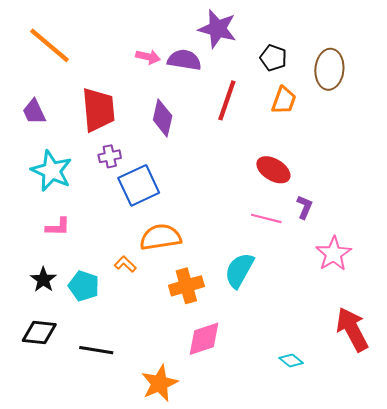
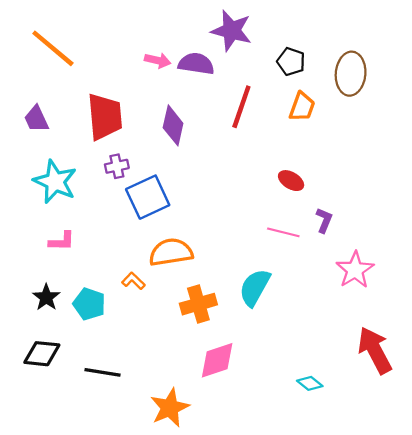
red ellipse: (273, 170) -> (291, 181), size x0.7

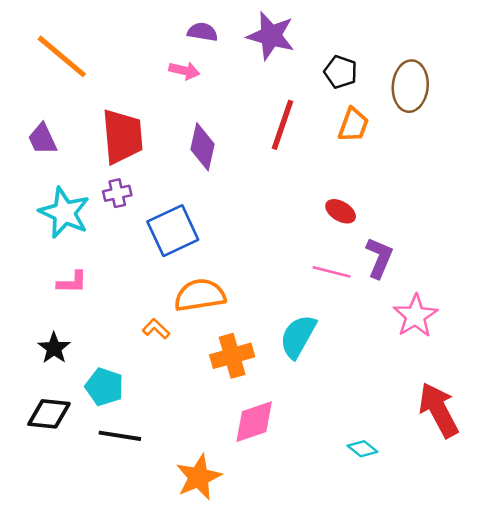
purple semicircle: (196, 64) -> (202, 32), moved, size x0.7
purple cross: (117, 166) -> (117, 193), moved
purple L-shape: (324, 220) -> (379, 258), size x1.4
cyan pentagon: (89, 304) -> (104, 387), moved

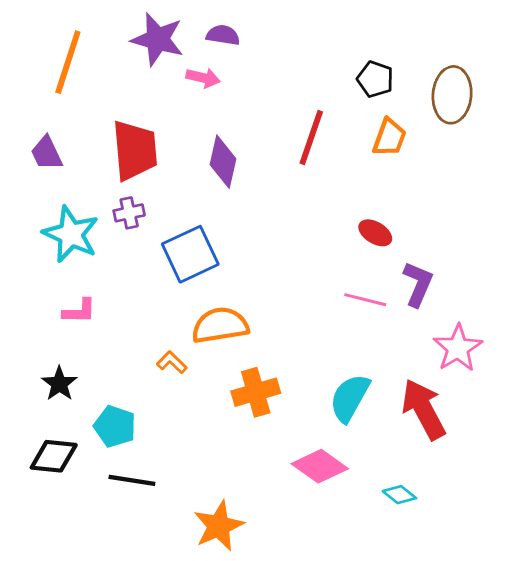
purple star: (271, 36) -> (158, 39), moved
orange line: (62, 56) -> (68, 62), turned 68
cyan semicircle: (298, 336) -> (350, 398), moved
red arrow: (439, 410) -> (424, 409), moved
pink diamond: (254, 422) -> (320, 466), moved, turned 54

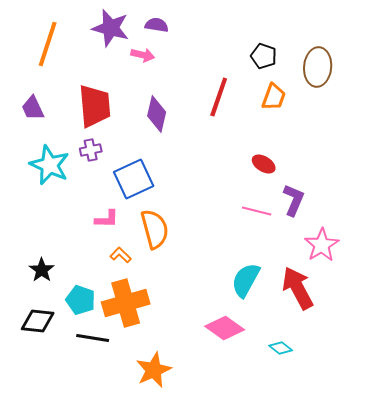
pink L-shape: (79, 311) -> (107, 219), moved
orange semicircle: (220, 325) -> (155, 229), turned 84
orange cross: (256, 392) -> (126, 303), moved, size x1.4

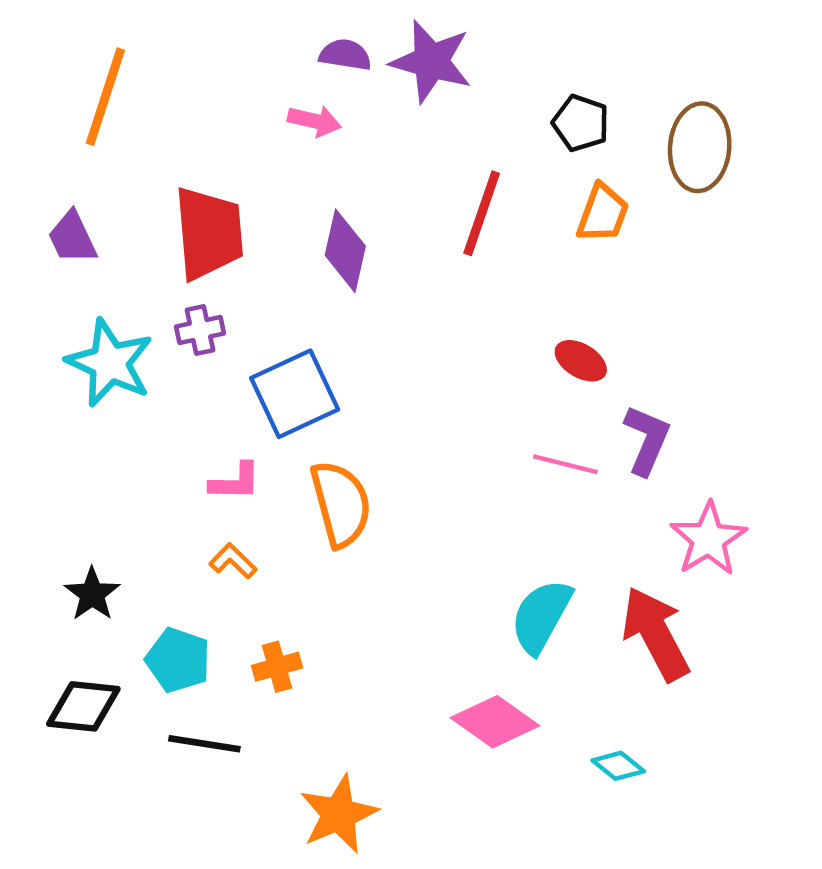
purple star: (111, 28) -> (431, 61), moved
orange L-shape: (121, 255) -> (233, 561), moved
orange cross: (126, 303) -> (277, 667), size x0.5

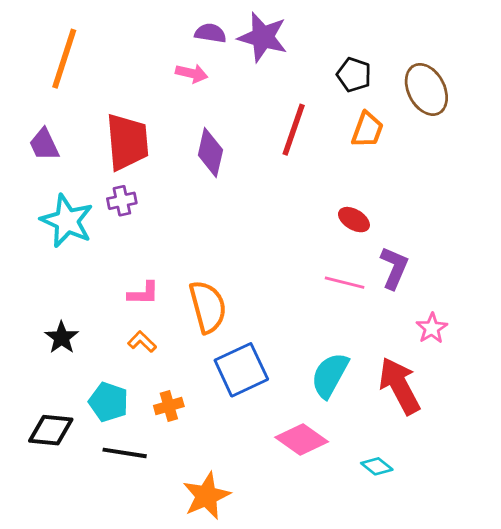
brown ellipse: (700, 147) -> (426, 89), turned -33
blue square: (295, 394) -> (241, 370), moved
pink star: (708, 539) -> (432, 328), size x0.7
black star: (92, 594) -> (62, 338), moved

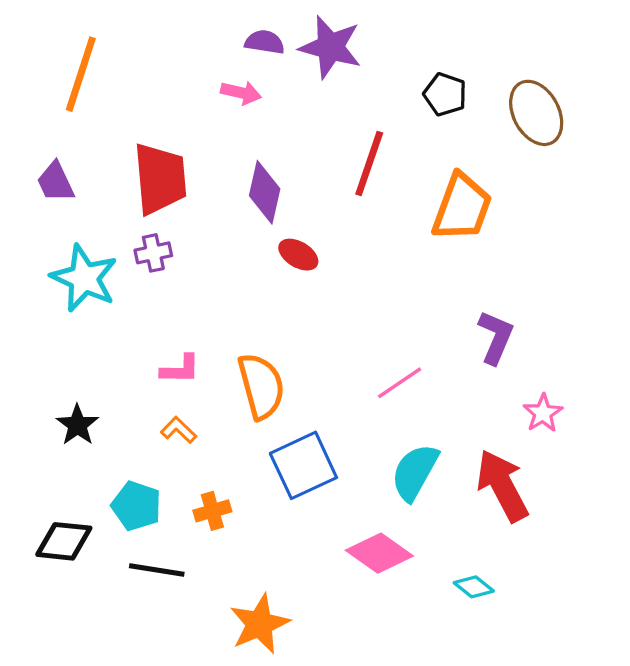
orange trapezoid: (367, 130) -> (462, 207), moved, size x1.5
red ellipse: (354, 220) -> (298, 255), moved
pink line: (345, 283) -> (400, 383), moved, turned -48

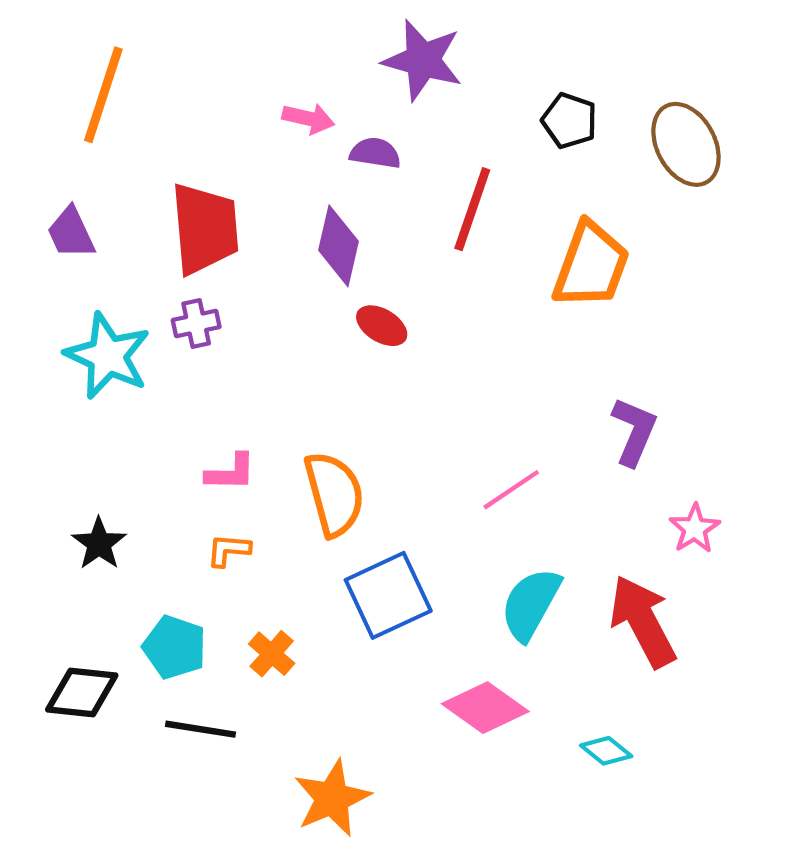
purple semicircle: (265, 42) -> (375, 153), moved
orange L-shape: (179, 430) -> (228, 550), turned -39
orange cross: (212, 511) -> (272, 654), turned -33

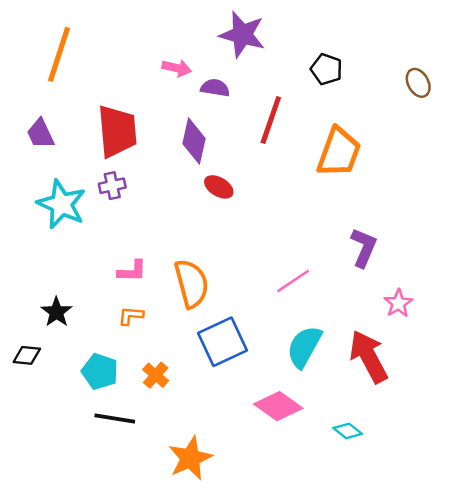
brown ellipse: (686, 144) -> (418, 83), moved, size x0.6
black diamond: (82, 693) -> (27, 355), moved, size x0.7

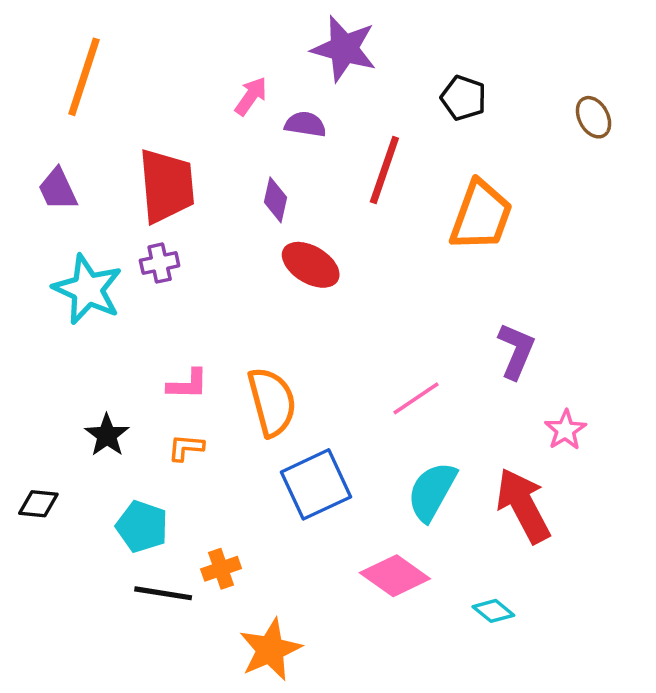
pink arrow: (177, 68) -> (251, 96), turned -68
purple diamond: (194, 141) -> (276, 200), size x0.7
red ellipse: (219, 187) -> (311, 265), size x1.4
black star: (57, 312) -> (107, 435), moved
orange cross: (156, 375) -> (221, 569), moved, turned 30

